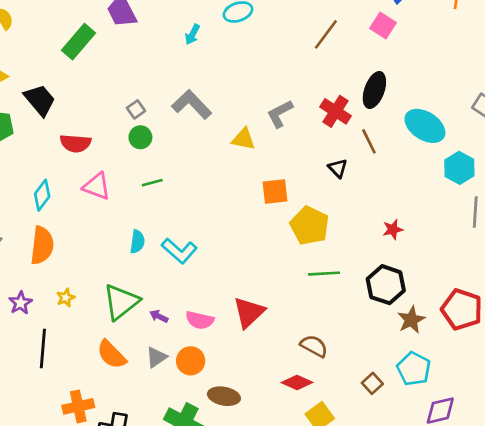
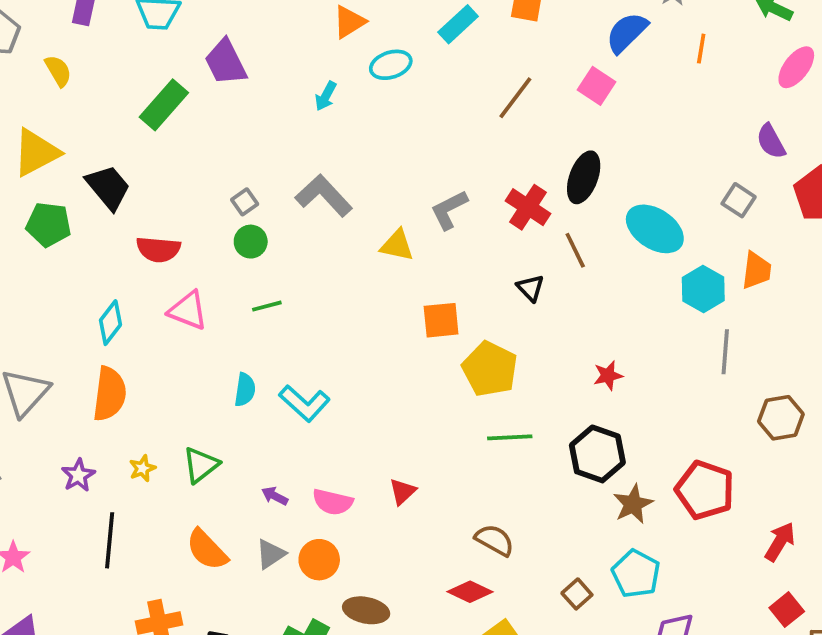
green triangle: (121, 302) -> (201, 465), moved, size x0.7
red triangle: (249, 312) -> (403, 492), size x0.6

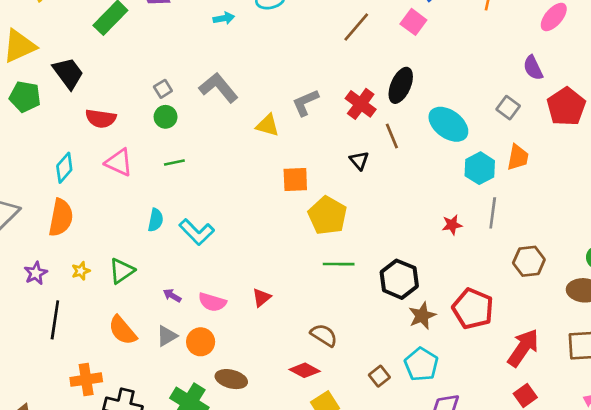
cyan arrow: (326, 96) -> (224, 18), turned -132
red star: (608, 375) -> (452, 225), moved
red arrow: (780, 542) -> (523, 348), size x1.4

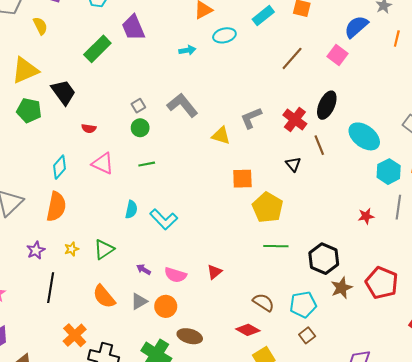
red semicircle: (101, 118) -> (89, 128), size x0.6
cyan pentagon: (421, 364) -> (303, 305), moved, turned 30
orange cross: (86, 380) -> (75, 335), turned -35

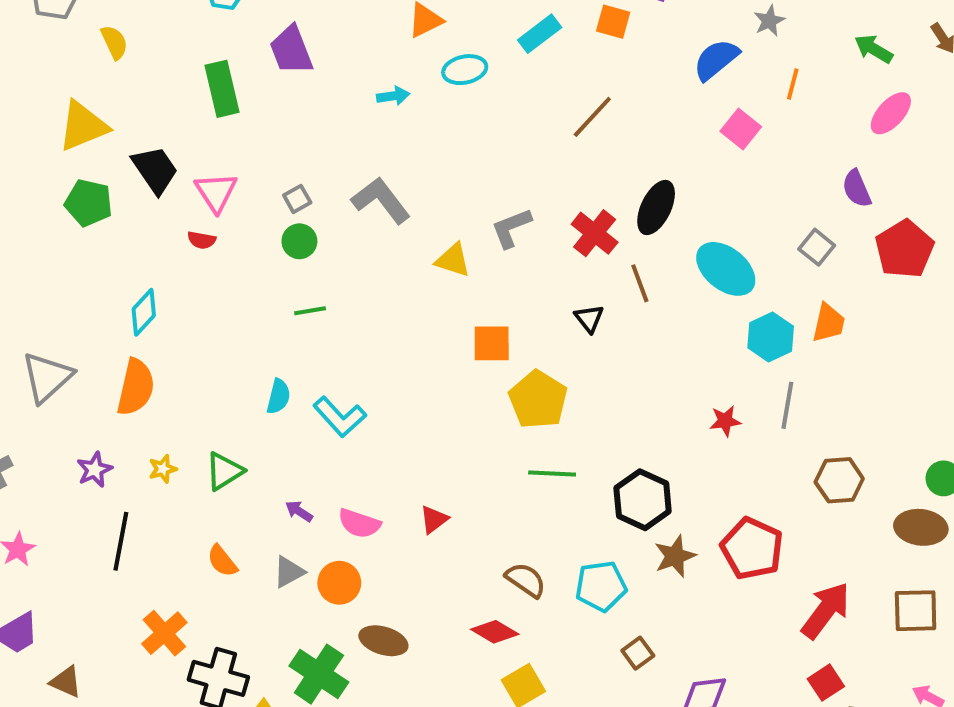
green rectangle: (97, 49) -> (222, 89), turned -60
pink square: (337, 55) -> (741, 129), moved
pink triangle: (103, 163) -> (216, 192), moved, turned 30
orange semicircle: (104, 297) -> (222, 561), size x0.7
brown square: (307, 335) -> (638, 653), moved

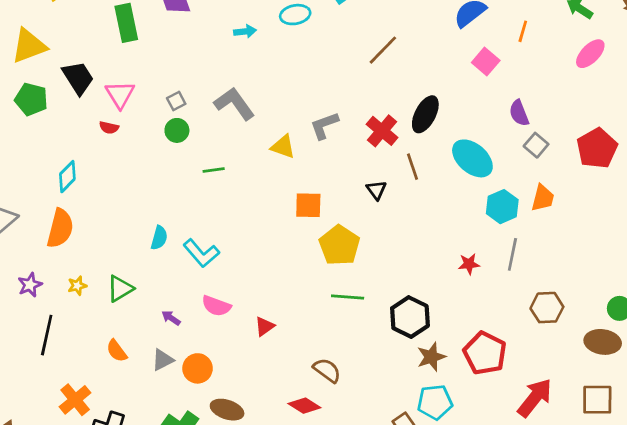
purple semicircle: (857, 189) -> (519, 113), moved
green line: (310, 311) -> (214, 170), moved
pink semicircle: (359, 523) -> (216, 306), moved
cyan pentagon: (601, 586) -> (435, 402), moved

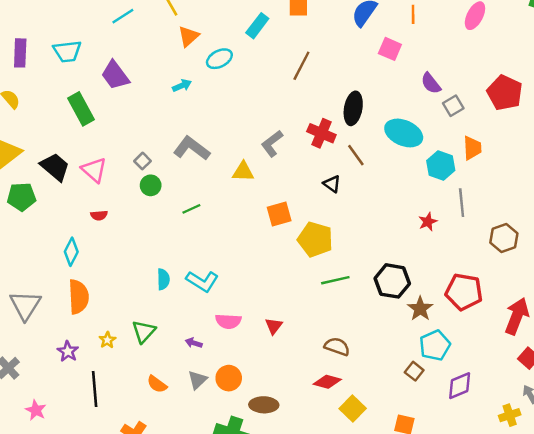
red semicircle: (109, 128) -> (99, 215), moved
gray square: (536, 145) -> (453, 106), turned 36

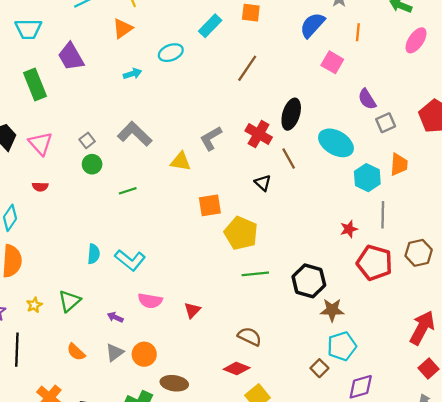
orange triangle: (189, 36) -> (123, 28), moved
red pentagon: (464, 292) -> (374, 263), moved
brown star: (420, 309) -> (332, 310), turned 30

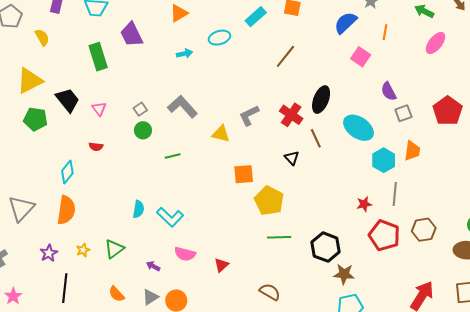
pink triangle: (41, 144) -> (99, 109), size x0.7

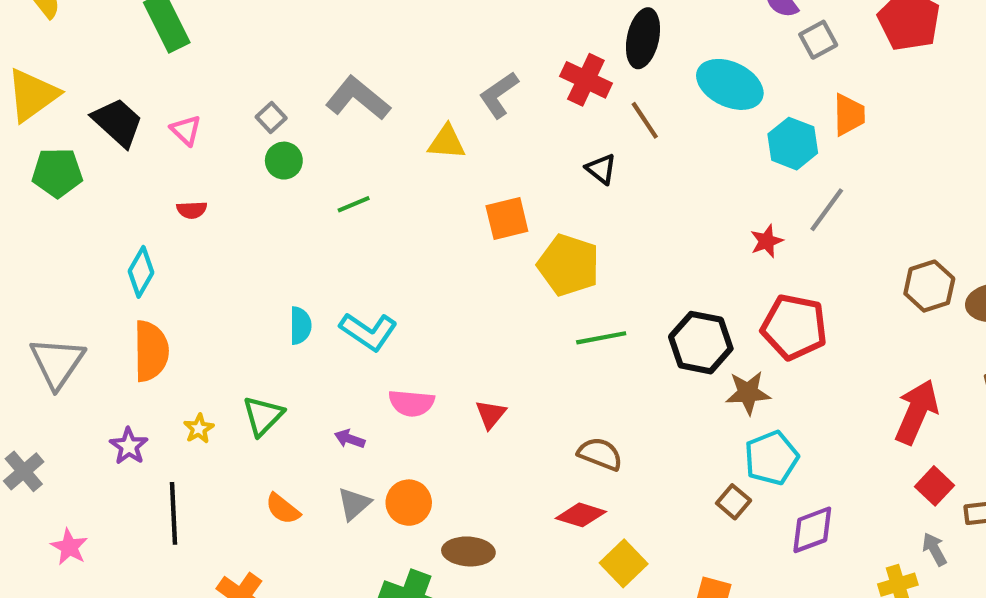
gray line: (395, 194) -> (827, 210), turned 40
brown hexagon: (424, 230) -> (929, 286), moved
red pentagon: (384, 235) -> (794, 327), moved

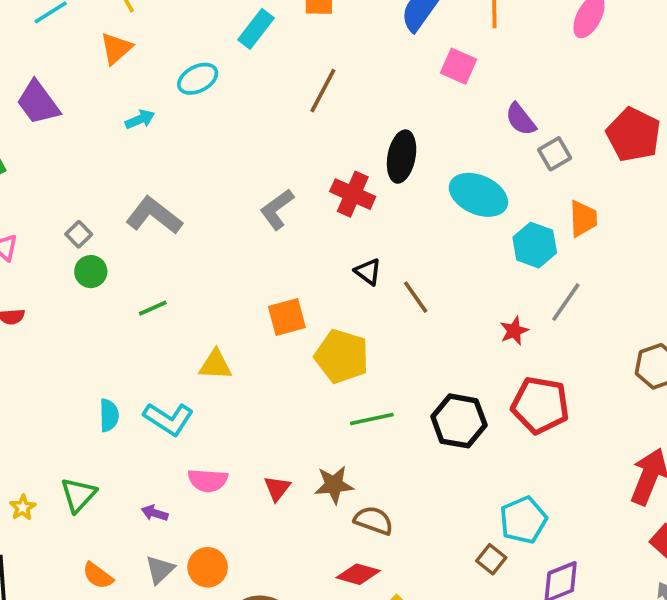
brown line: (645, 120) -> (416, 297), moved
yellow triangle: (447, 142) -> (215, 365), moved
brown star: (748, 393) -> (334, 485), moved

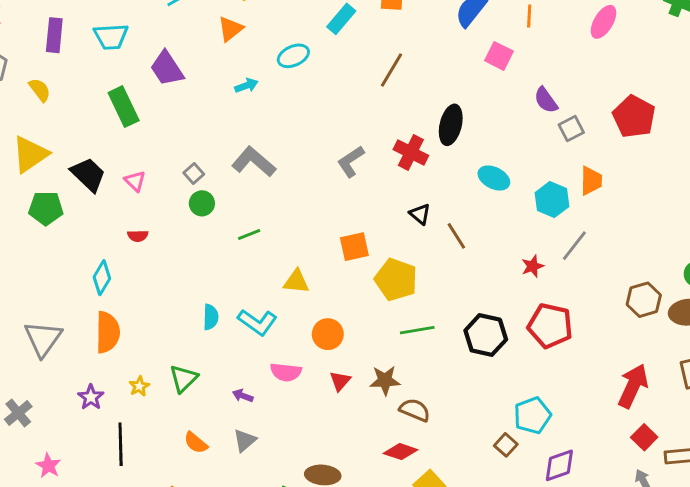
cyan ellipse: (478, 195) -> (494, 178), moved, size x0.7
orange circle: (208, 567) -> (328, 334), moved

